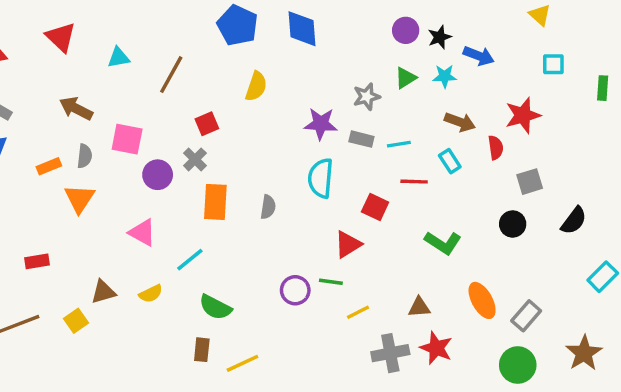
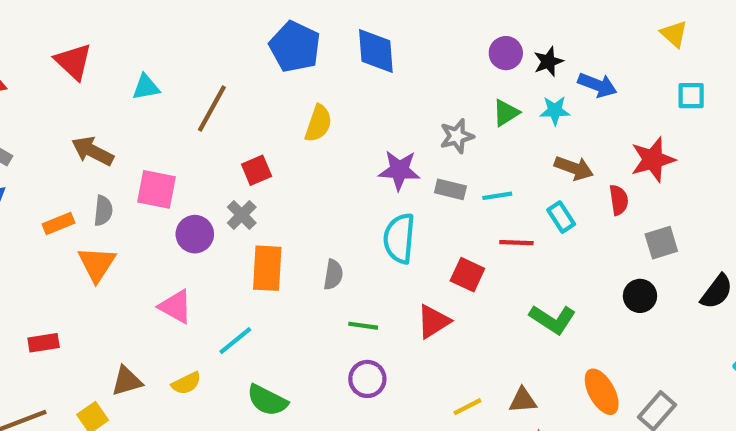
green line: (331, 282) -> (363, 326), moved
yellow line: (358, 312) -> (467, 407), moved

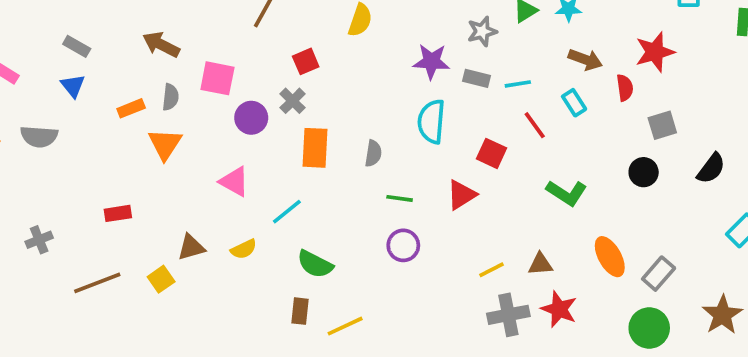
red line: (516, 243) -> (535, 125), turned 52

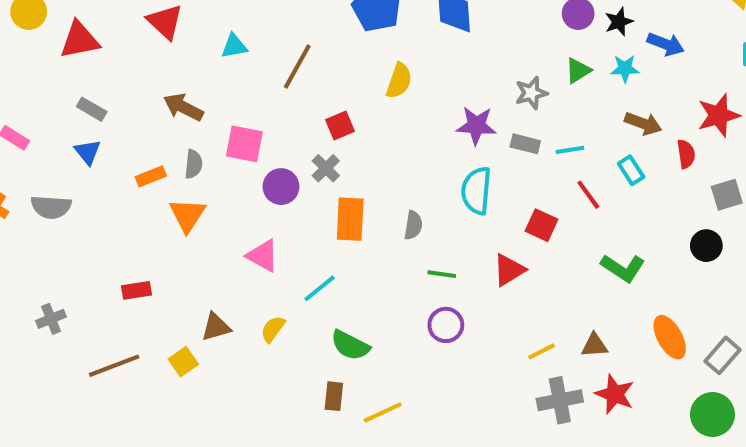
yellow semicircle: (244, 249) -> (273, 329), turned 152

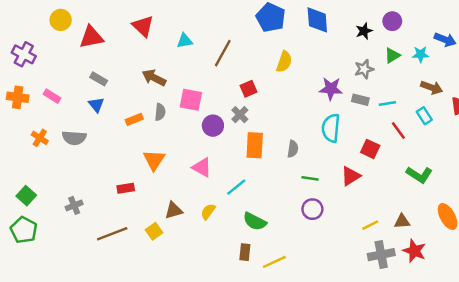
black star: (619, 22) -> (364, 31), moved
orange triangle: (187, 215) -> (154, 160), moved

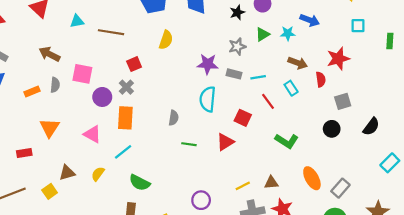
brown line: (223, 53) -> (111, 32), turned 70
orange rectangle: (255, 145) -> (125, 118), moved
purple circle: (312, 209) -> (201, 200), moved

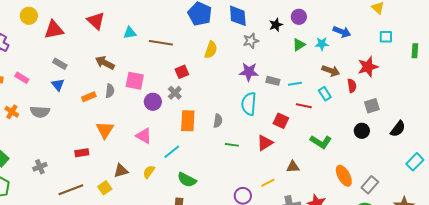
gray star: (237, 46) -> (251, 41), moved
red line: (268, 101) -> (304, 106), turned -42
orange rectangle: (125, 118) -> (188, 121), moved
brown triangle: (271, 183) -> (293, 167), moved
yellow line: (243, 186) -> (268, 183), moved

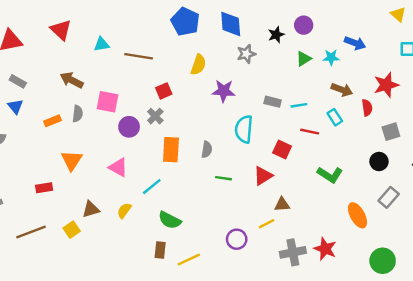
purple star: (249, 72) -> (224, 91), moved
brown triangle: (293, 167) -> (282, 205), moved
gray rectangle: (370, 185) -> (389, 197), moved

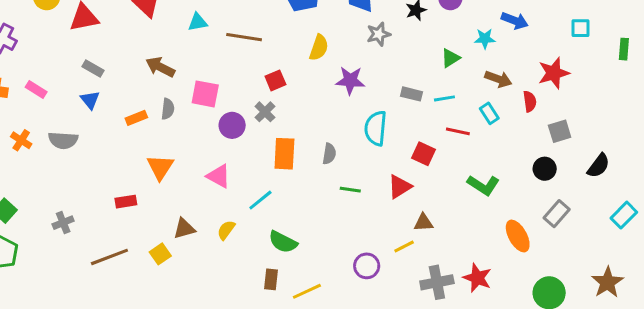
green triangle: (304, 59) -> (450, 58), moved

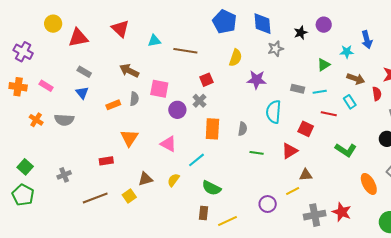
blue arrow: (515, 21) -> (367, 40), turned 54

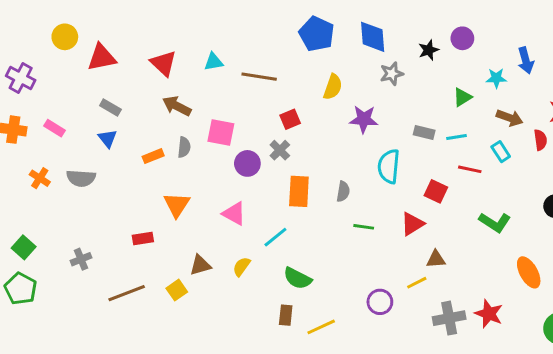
red triangle: (120, 29) -> (163, 63), moved

